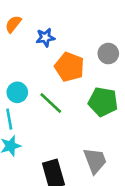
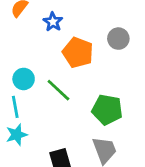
blue star: (45, 37) -> (53, 22), turned -30
green pentagon: (103, 102) -> (107, 110), moved

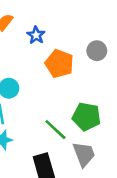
green line: (58, 90) -> (55, 130), moved

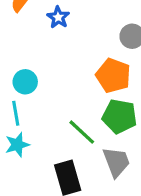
orange pentagon: (59, 64) -> (113, 76), moved

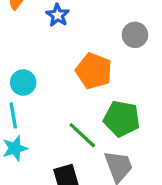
orange pentagon: (113, 76) -> (94, 71), moved

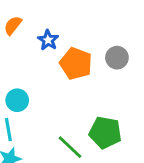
orange pentagon: (94, 71) -> (76, 64), moved

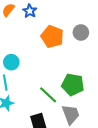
blue star: (48, 40) -> (30, 11), moved

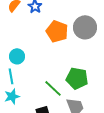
gray circle: (81, 32) -> (85, 27), size x1.5

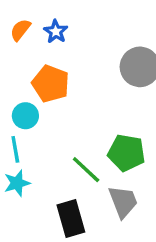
orange pentagon: (57, 31) -> (51, 84), moved

